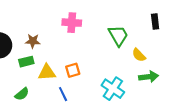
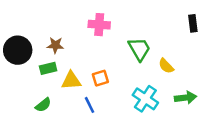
green trapezoid: (118, 36) -> (139, 49), moved
yellow semicircle: (139, 55) -> (166, 66), moved
green arrow: (149, 77) -> (186, 98), moved

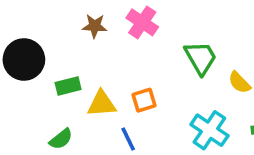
pink cross: (99, 25) -> (142, 22), turned 30
brown star: (55, 45) -> (95, 26), moved

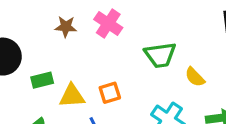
green trapezoid: (201, 58) -> (160, 55), turned 112

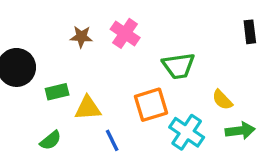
yellow semicircle: (195, 77) -> (222, 100), moved
orange square: (110, 93) -> (151, 105), moved, size x1.5

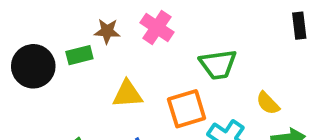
green rectangle: (57, 92) -> (79, 55), moved
yellow triangle: (88, 108) -> (127, 94), moved

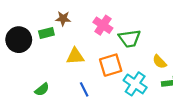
pink cross: (157, 27) -> (103, 25), moved

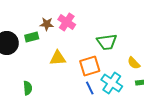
pink cross: (103, 25) -> (67, 22), moved
green semicircle: (42, 89) -> (28, 88), turned -56
blue line: (84, 89) -> (90, 88), moved

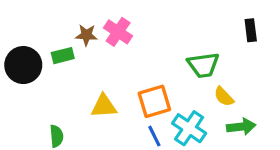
green trapezoid: (107, 42) -> (203, 65), moved
yellow triangle: (58, 58) -> (104, 106), moved

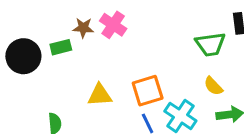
green trapezoid: (203, 65) -> (210, 44), moved

